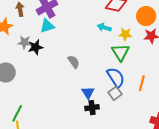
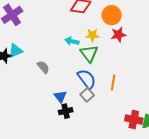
cyan triangle: (47, 26) -> (16, 51), moved
cyan arrow: (104, 27) -> (72, 41), moved

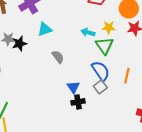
cyan triangle: (16, 51) -> (45, 29), moved

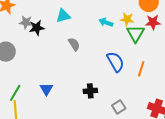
green triangle: (104, 46) -> (136, 34), moved
blue triangle: (73, 87) -> (46, 89), moved
gray square: (100, 87) -> (119, 107), moved

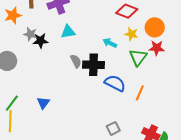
yellow star: (127, 19) -> (131, 34), moved
blue semicircle: (115, 62) -> (115, 83), turned -40
black cross: (90, 91) -> (93, 65), moved, size x1.5

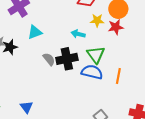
red star: (157, 48) -> (116, 27), moved
green triangle: (138, 57) -> (96, 55), moved

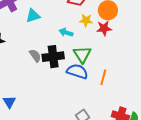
cyan triangle: (35, 32) -> (33, 16), moved

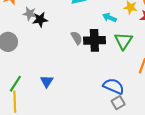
blue semicircle: (77, 71) -> (114, 86), moved

